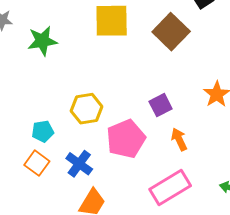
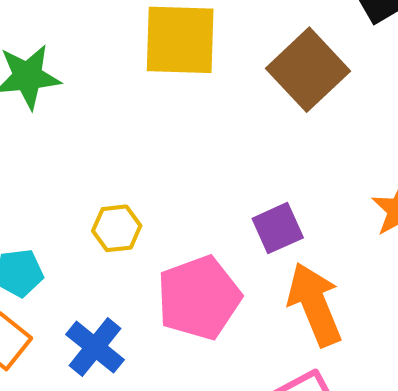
yellow hexagon: (87, 109) -> (117, 228), size x0.7
orange arrow: (179, 139) -> (315, 304), size x1.6

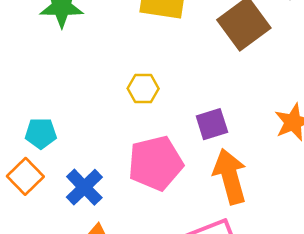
yellow hexagon: (117, 228) -> (143, 89), moved

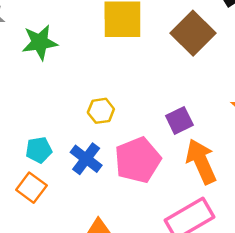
yellow hexagon: (143, 89) -> (101, 111), moved
blue cross: (84, 187) -> (86, 159), moved

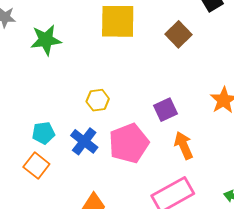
brown square: (193, 33) -> (179, 34), size x0.7
orange arrow: (201, 161) -> (184, 145), size x0.7

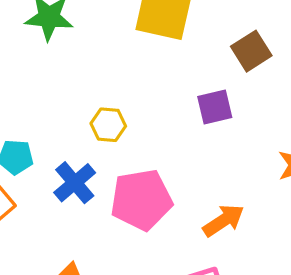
purple square: (165, 110) -> (215, 107), moved
orange arrow: (184, 145) -> (224, 220), turned 68

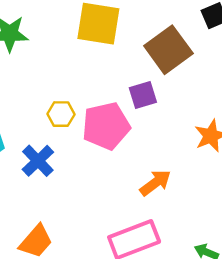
brown square: (251, 51) -> (168, 50), size x1.5
pink pentagon: (141, 200) -> (106, 126), moved

